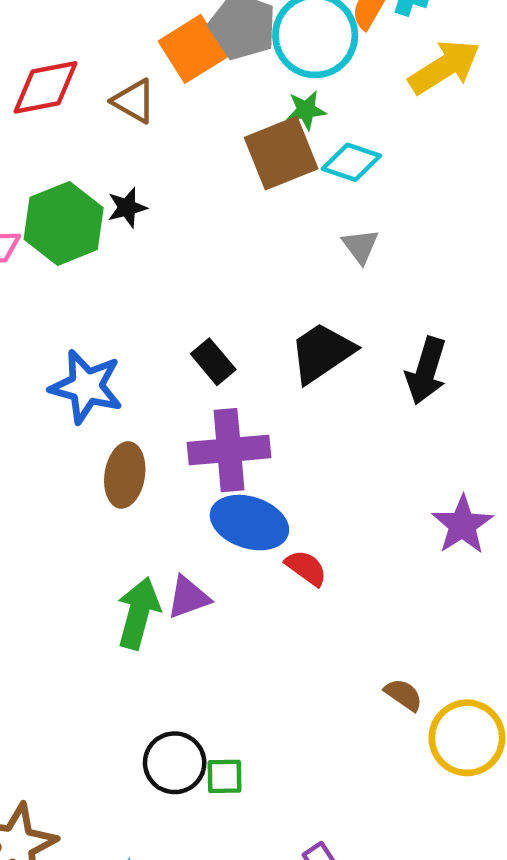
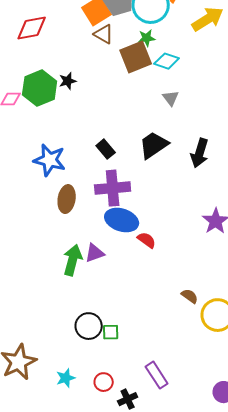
brown triangle: (134, 101) -> (104, 34), moved

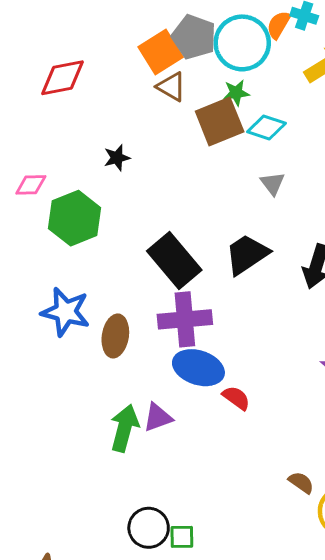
green hexagon: (40, 88) -> (75, 218), moved
black rectangle: (106, 149) -> (174, 260), size x1.8
blue star: (50, 160) -> (66, 312), moved

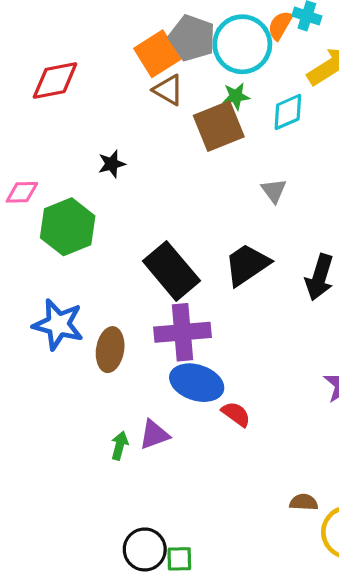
cyan diamond: (266, 128) -> (288, 112), moved, turned -42
green arrow: (124, 428) -> (120, 446), size x0.6
brown semicircle: (301, 482) -> (304, 502), turned -32

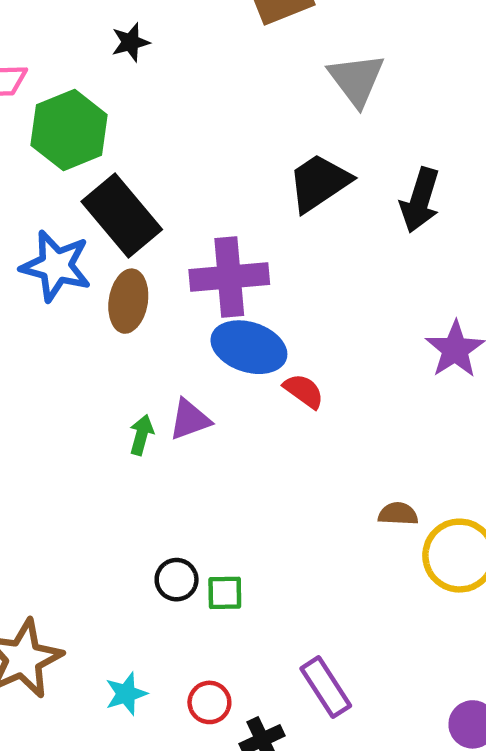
gray triangle: (274, 191) -> (356, 80), size x1.6
black rectangle: (171, 271) -> (122, 216), moved
black circle: (145, 549) -> (177, 580), size x0.7

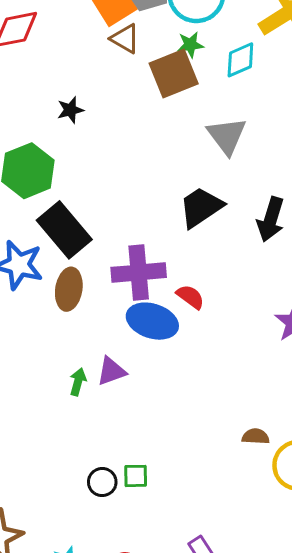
red semicircle: (304, 391) -> (190, 297), moved
green square: (225, 593) -> (136, 476), moved

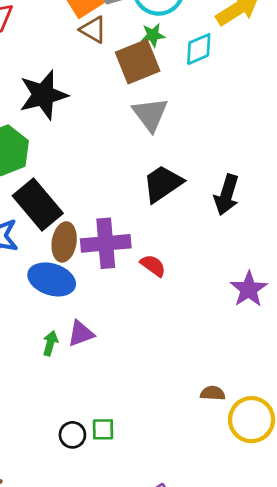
black star: (70, 110) -> (43, 95), size x2.0
gray triangle: (227, 136) -> (150, 114), moved
brown ellipse: (69, 289) -> (64, 242), moved
blue ellipse: (152, 321) -> (52, 279), moved

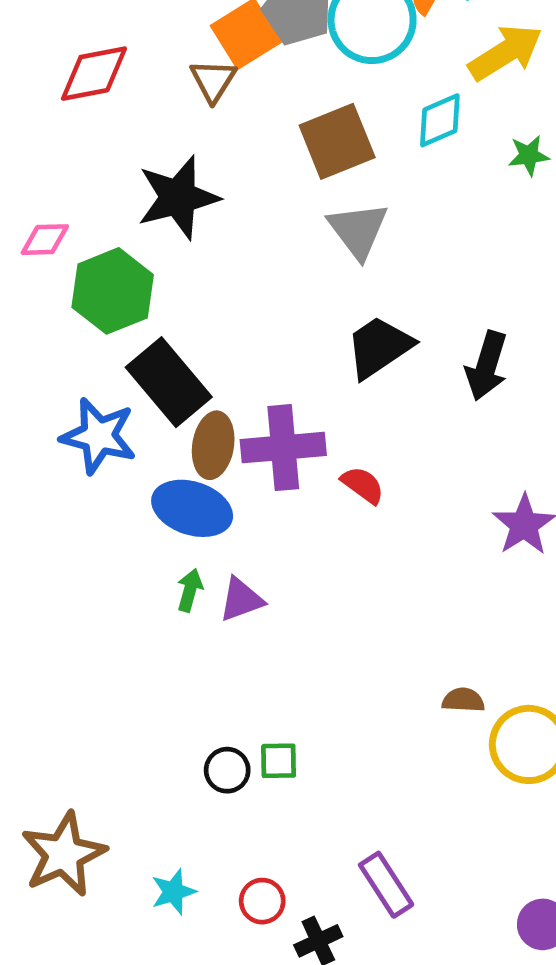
brown triangle: (93, 30) -> (213, 81), moved, turned 32
green star: (153, 35) -> (529, 155), moved
green arrow: (50, 343) -> (190, 590), moved

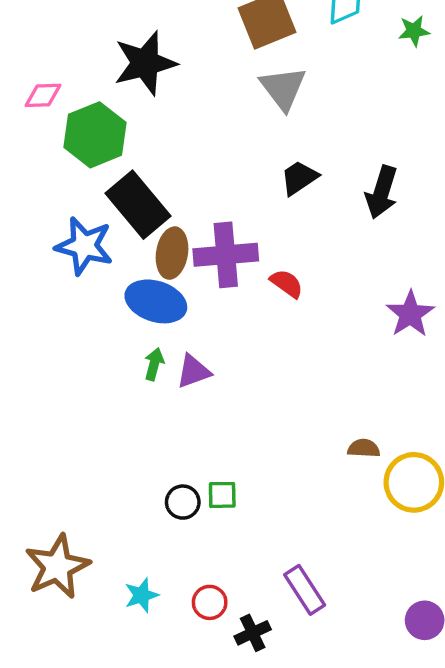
black trapezoid: (379, 347) -> (299, 178), size x0.7

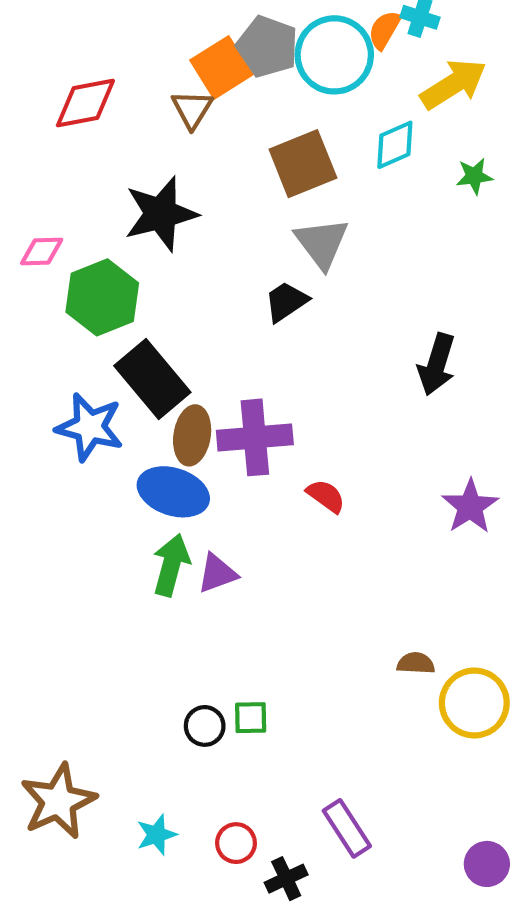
black trapezoid: (299, 178) -> (286, 302), moved
red semicircle: (287, 283) -> (326, 496), moved
green arrow: (154, 364) -> (171, 565), size x1.6

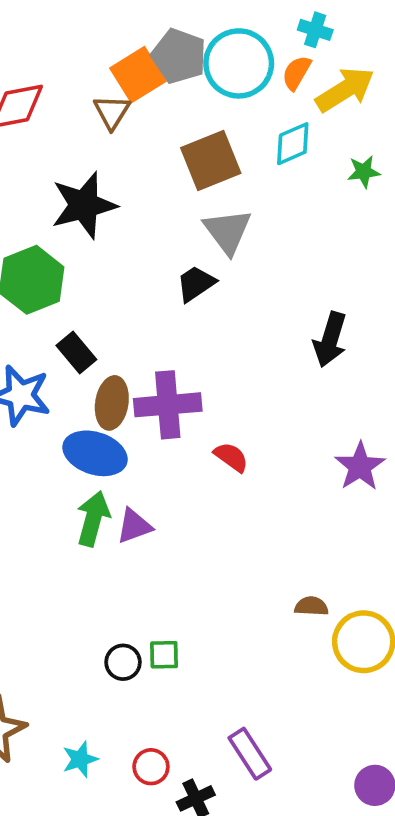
orange semicircle: (384, 30) -> (297, 73), moved
black rectangle: (152, 379) -> (76, 353), size x0.6

